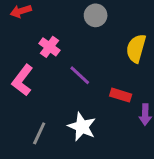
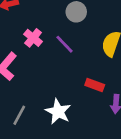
purple line: (80, 75) -> (64, 44), moved

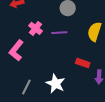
purple line: (64, 44) -> (59, 33), turned -49

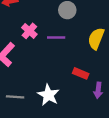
gray line: (26, 87) -> (15, 97), turned 63

